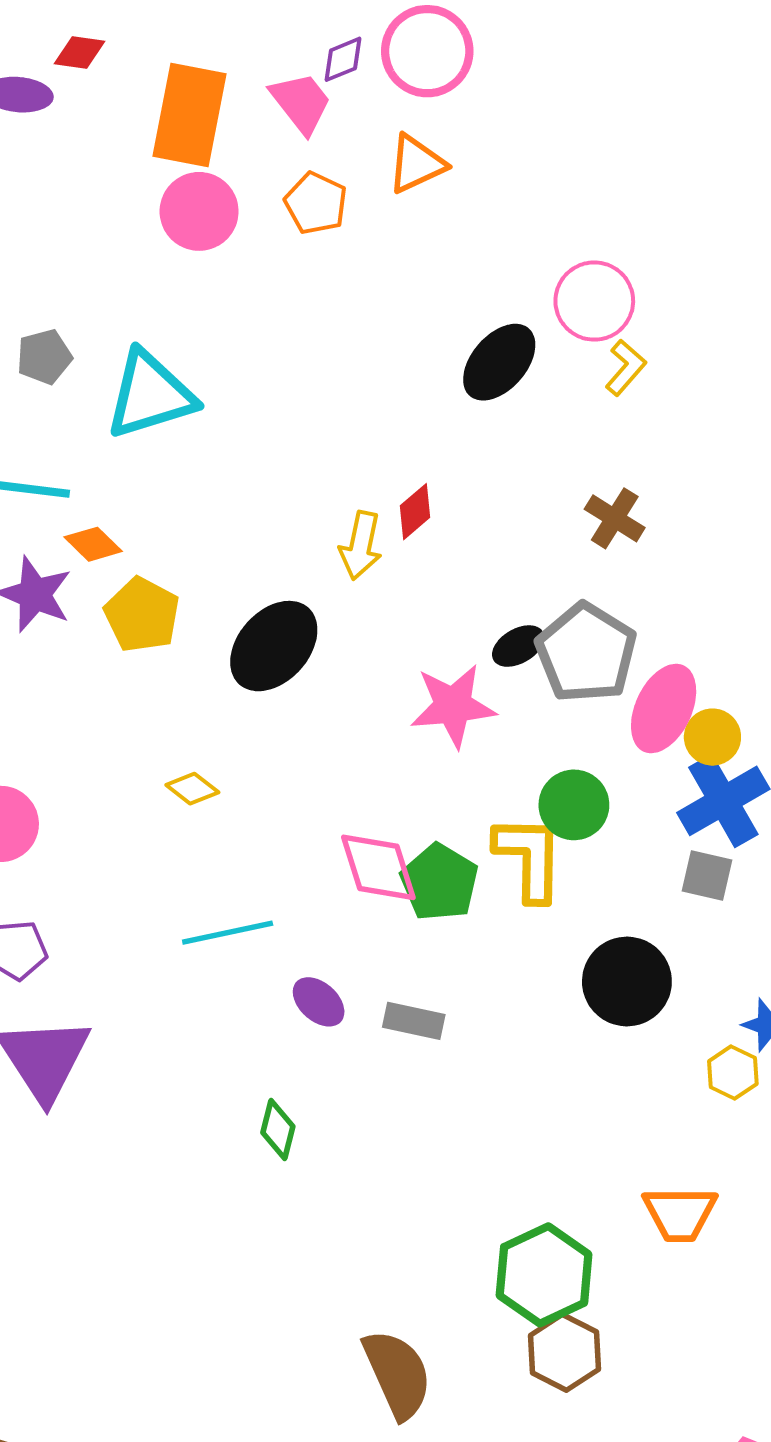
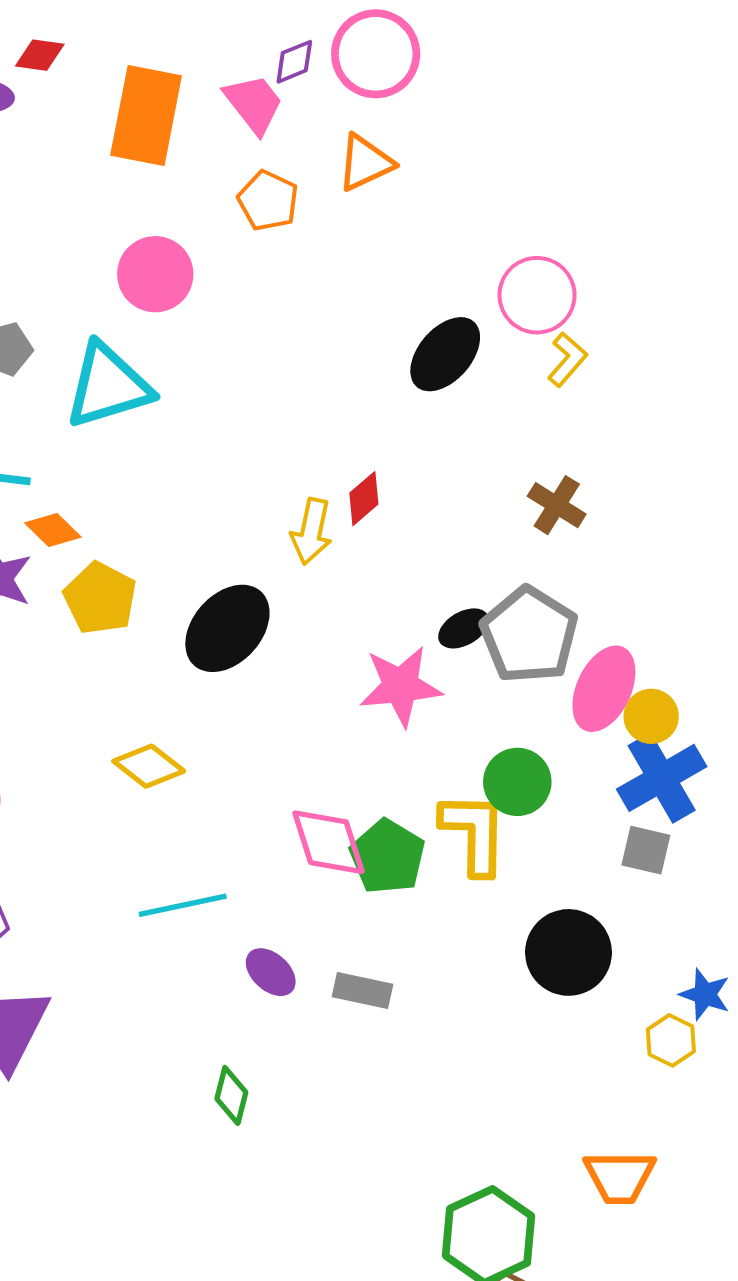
pink circle: (199, 211) -> (155, 274), moved
yellow diamond: (192, 789) -> (149, 766), size x1.4

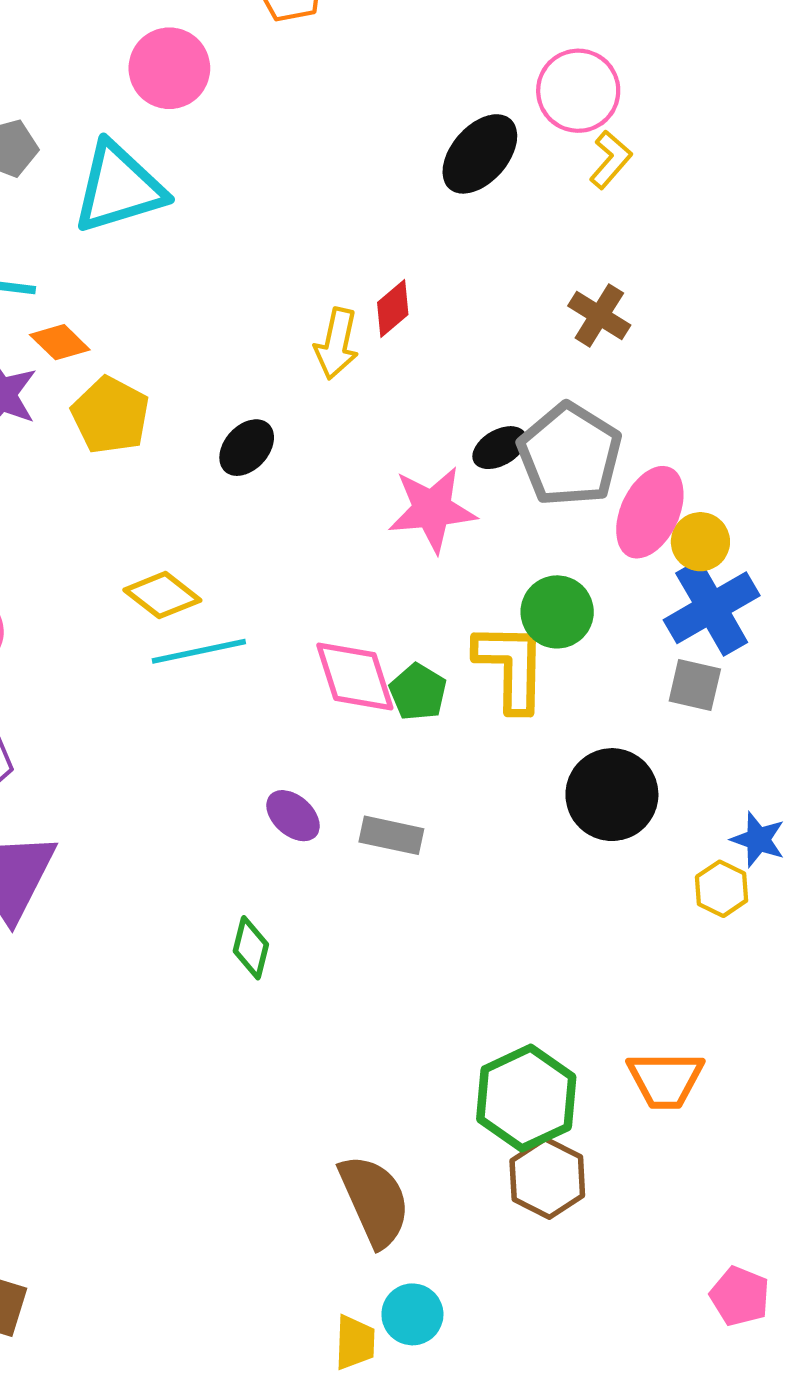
black ellipse: (227, 628) -> (247, 448), size x0.6
green pentagon: (387, 857) -> (418, 692), size x0.7
cyan line: (183, 905) -> (199, 651), moved
orange trapezoid: (620, 1177) -> (665, 1080), moved

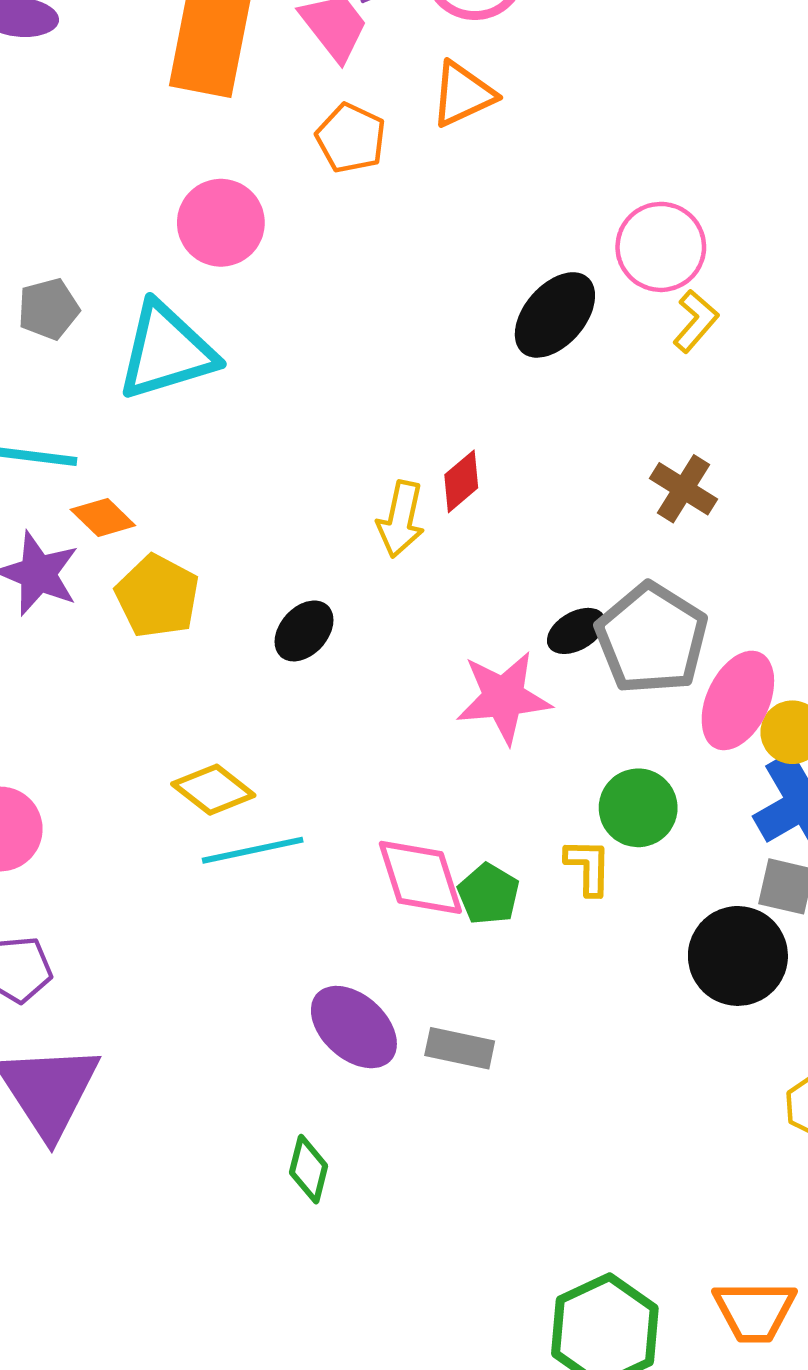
yellow L-shape: (511, 667) -> (588, 867), size x0.6
black circle: (612, 795) -> (738, 956), moved
purple ellipse: (293, 816) -> (354, 1027), size x1.5

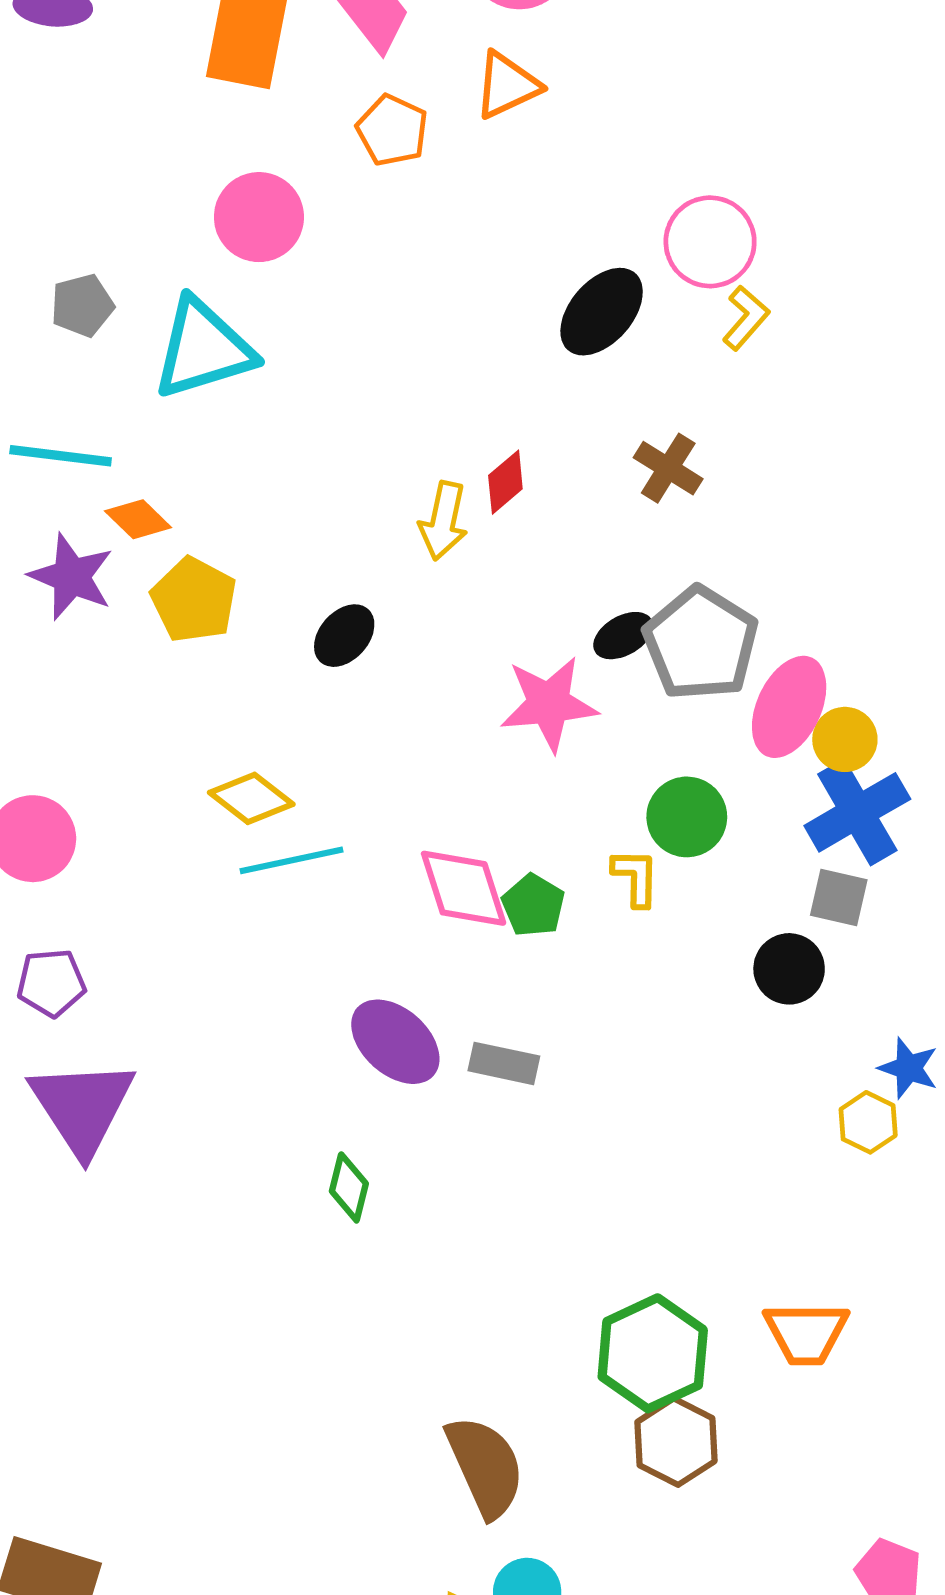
brown cross: (683, 489) -> (668, 468), moved
black circle: (738, 956) -> (789, 969), size x0.7

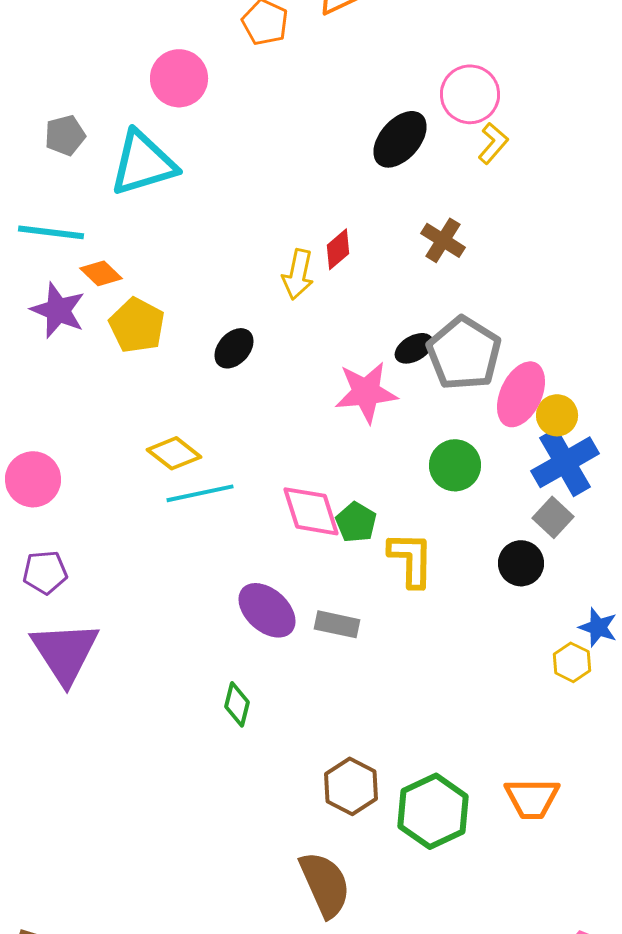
yellow L-shape: (636, 877) -> (411, 559), moved, size x1.5
gray square: (839, 898) -> (553, 517), turned 30
brown hexagon: (676, 1442) -> (351, 786), moved

